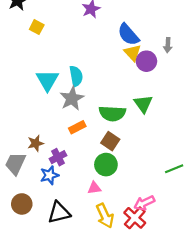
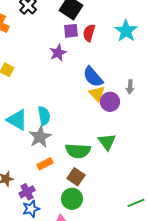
cyan triangle: (47, 80) -> (17, 120), turned -30
blue star: (49, 175) -> (31, 209), moved

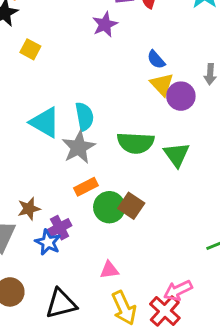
blue semicircle: (93, 77) -> (156, 60), size x0.6
green semicircle: (78, 151) -> (136, 143), moved
green circle: (72, 199) -> (109, 207), moved
blue star: (31, 209) -> (48, 242), moved, turned -30

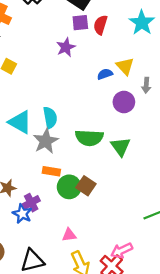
blue semicircle: (156, 60) -> (105, 74), turned 112
yellow triangle: (162, 84) -> (125, 66), moved
orange rectangle: (86, 187) -> (51, 171), turned 36

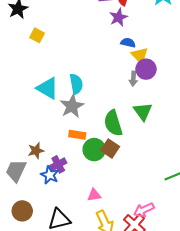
purple star: (66, 47) -> (118, 17), moved
yellow triangle: (125, 66) -> (140, 55), moved
blue semicircle: (105, 74) -> (128, 43), turned 32
gray arrow: (146, 85) -> (133, 79), moved
green semicircle: (89, 138) -> (113, 123), moved, turned 70

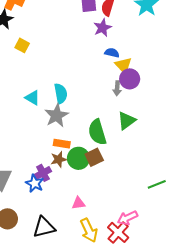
cyan triangle: (48, 88) -> (33, 98), size x0.7
green triangle: (143, 111) -> (127, 121), turned 30
brown square: (110, 148) -> (94, 157), turned 30
brown star: (36, 151) -> (59, 159), moved

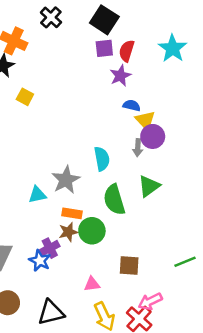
cyan semicircle: (61, 94) -> (102, 159), moved
cyan triangle: (33, 98) -> (37, 195), moved, turned -42
brown square: (94, 157) -> (129, 265), moved, turned 30

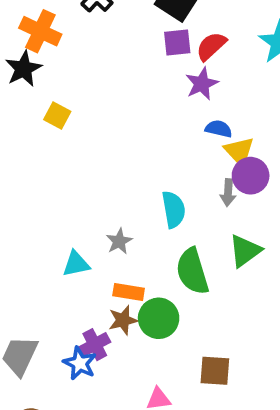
red semicircle: (127, 51) -> (211, 46), turned 30
gray star: (66, 180) -> (119, 241), size x0.6

